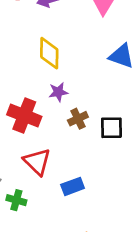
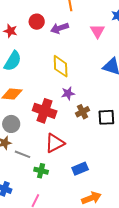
red triangle: (37, 162) -> (55, 143), turned 50
blue rectangle: (73, 186) -> (80, 169), moved

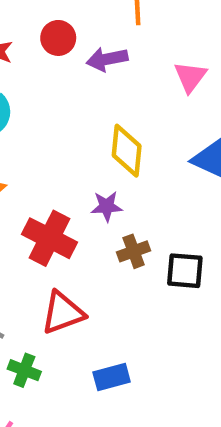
yellow diamond: (61, 66) -> (127, 151), moved

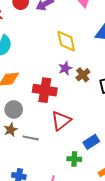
brown cross: (134, 251) -> (83, 75), moved
green cross: (24, 370) -> (74, 159), moved

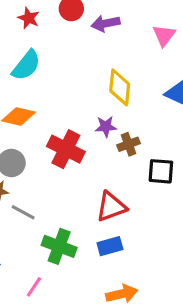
red triangle: (61, 121) -> (111, 207), moved
green cross: (74, 159) -> (59, 246), moved, size x1.5

